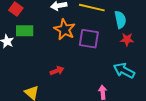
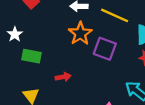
green rectangle: (25, 31) -> (32, 56), moved

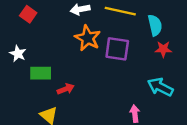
red arrow: (63, 77) -> (66, 89), moved

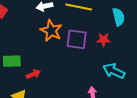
cyan semicircle: (155, 25) -> (119, 17), moved
red star: (163, 49) -> (104, 40), moved

